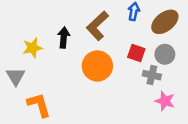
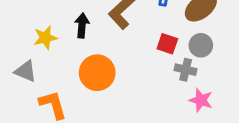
orange circle: (97, 66) -> (97, 73), moved
gray triangle: (16, 76) -> (26, 71), turned -36

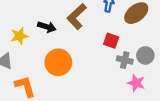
black arrow: (82, 25) -> (47, 27), turned 102
gray circle: (201, 45) -> (145, 55), moved

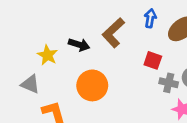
yellow star: (19, 36) -> (47, 55), turned -30

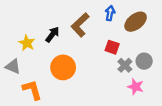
black arrow: (79, 45) -> (52, 34), turned -70
gray cross: (169, 83) -> (125, 65), turned 32

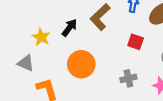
gray cross: (125, 65) -> (128, 78), moved, turned 32

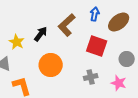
red square: (136, 42) -> (97, 46), size x1.5

